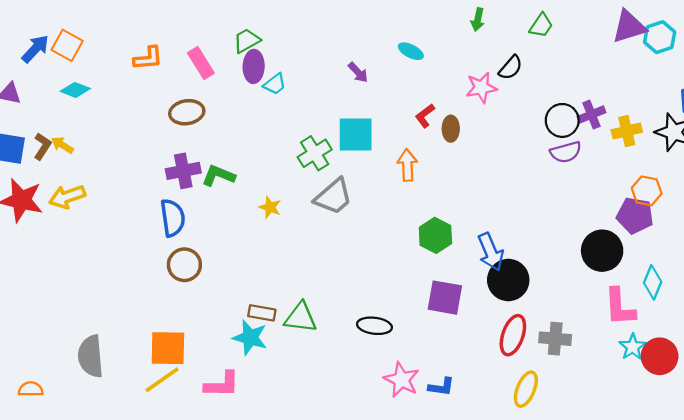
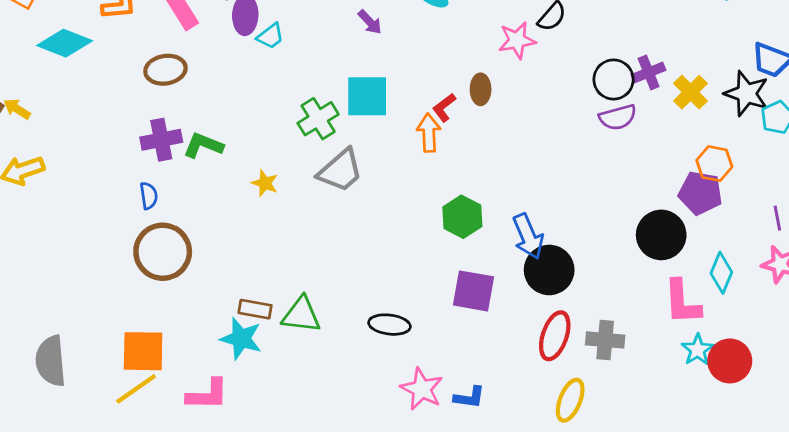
cyan diamond: (75, 90) -> (65, 43), moved, size x1.5
red L-shape: (425, 116) -> (444, 108), moved
yellow cross: (627, 131) -> (691, 92), turned -32
blue semicircle: (173, 218) -> (149, 196), size x0.6
brown circle: (184, 265) -> (163, 252), size x1.4

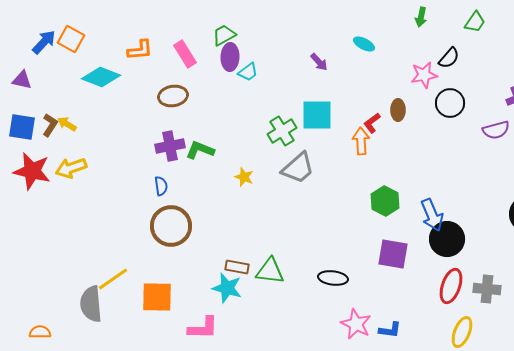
black circle: (614, 79) -> (450, 103), moved
yellow line: (136, 389) -> (113, 279), moved

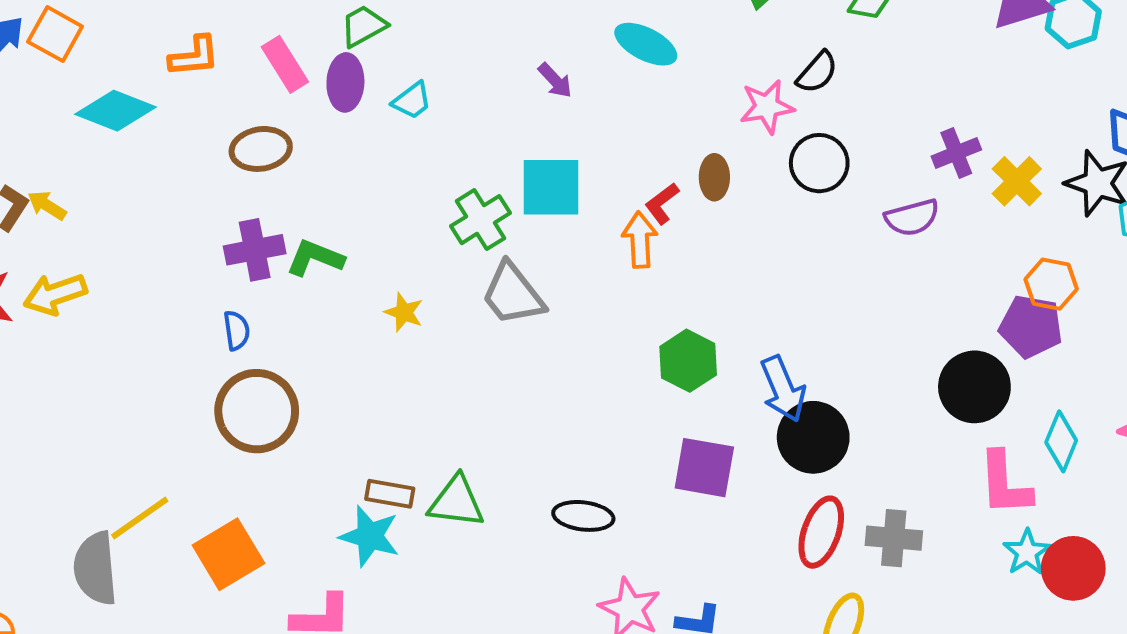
cyan ellipse: (364, 44) -> (646, 44), size x1.4
purple ellipse: (230, 57) -> (345, 82), moved
gray trapezoid: (298, 168) -> (513, 294), turned 93
orange square: (157, 297) -> (228, 554), turned -32

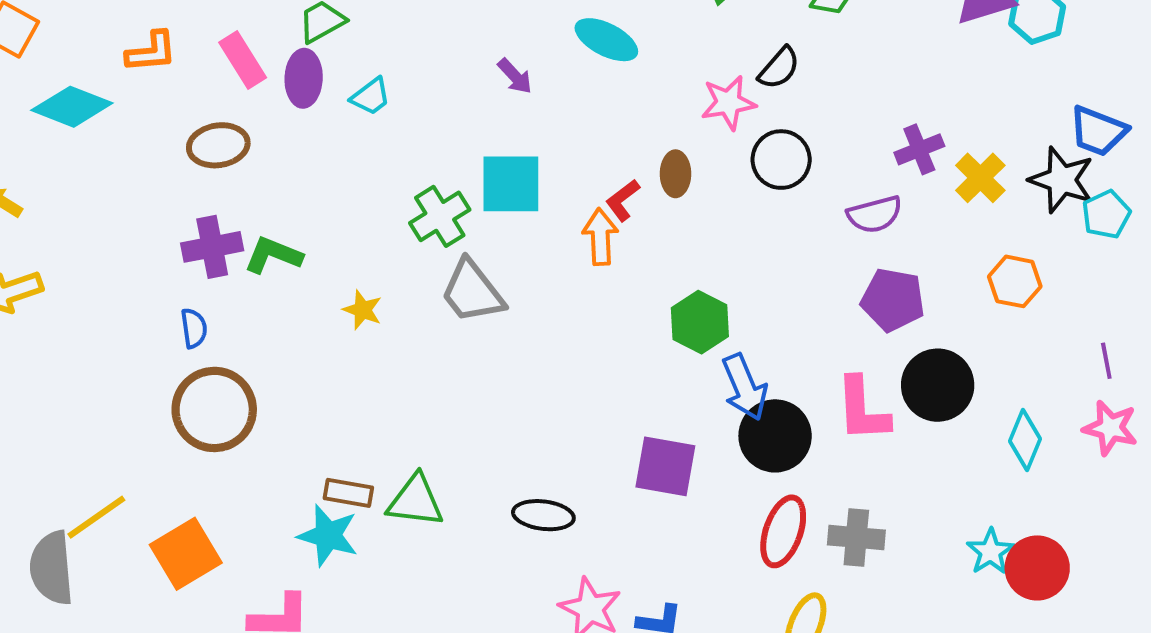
purple pentagon: (1031, 326) -> (893, 300), moved
green hexagon: (688, 361) -> (700, 322), moved
pink L-shape: (1005, 484) -> (862, 409), moved

